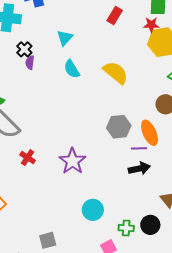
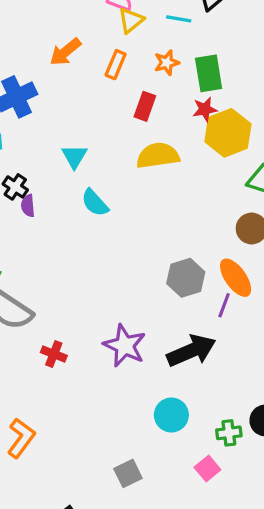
yellow semicircle: (116, 73) -> (158, 156), moved, turned -36
purple line: (139, 148) -> (224, 305), turned -56
black arrow: (139, 168) -> (191, 351), moved, size x1.4
gray square: (48, 240) -> (128, 473), moved

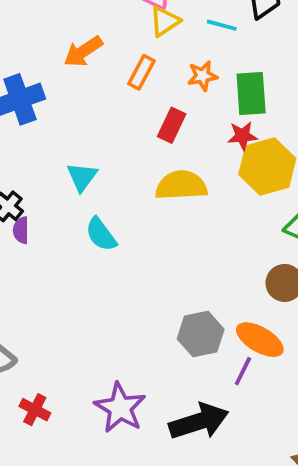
orange ellipse: (236, 278) -> (260, 340), turned -30

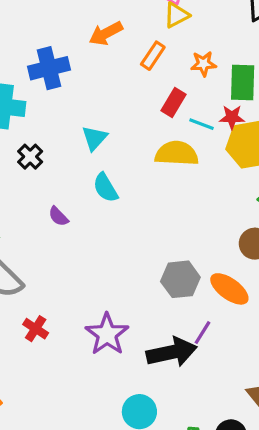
cyan line: (222, 25) -> (201, 124), moved
purple semicircle: (21, 230) -> (58, 216), moved, turned -50
purple line: (243, 371) -> (203, 333), moved

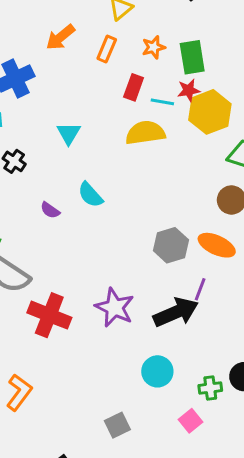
cyan semicircle: (105, 188) -> (90, 195), moved
red cross: (36, 329) -> (49, 315), size x1.8

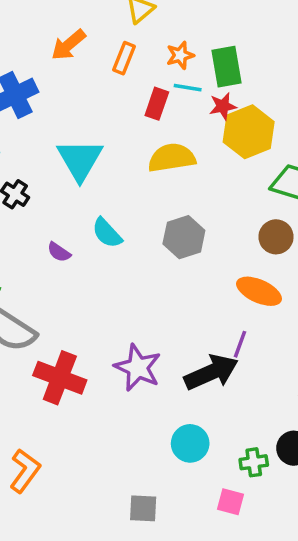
cyan line: (162, 102) -> (188, 88), moved
cyan triangle: (69, 133) -> (80, 160), size x1.6
gray hexagon: (171, 245) -> (184, 237), moved
pink square: (190, 421) -> (231, 502), turned -35
gray square: (117, 425) -> (143, 508), turned 30

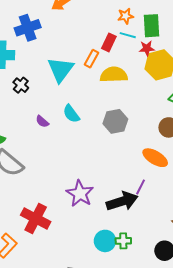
orange rectangle: (124, 58) -> (91, 59), moved
red cross: (60, 378) -> (36, 218), moved
green cross: (254, 462) -> (123, 241), moved

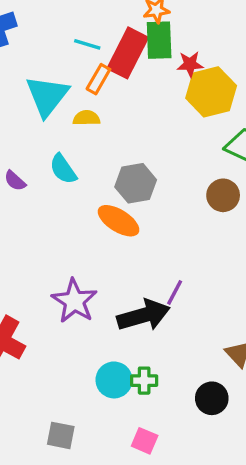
green rectangle: (152, 26) -> (159, 40), moved
cyan line: (128, 35) -> (87, 44), moved
red rectangle: (109, 42) -> (128, 53), size x1.6
yellow semicircle: (114, 75) -> (86, 118), moved, size x0.6
orange ellipse: (155, 158) -> (118, 221), moved

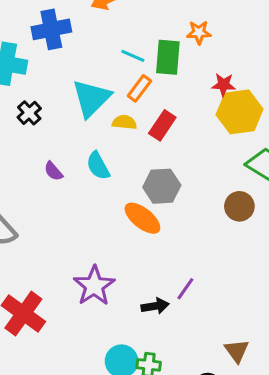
green rectangle: (159, 40) -> (168, 57), moved
red rectangle: (128, 53) -> (162, 125), moved, size x0.7
black arrow: (144, 315) -> (155, 306), size x0.6

